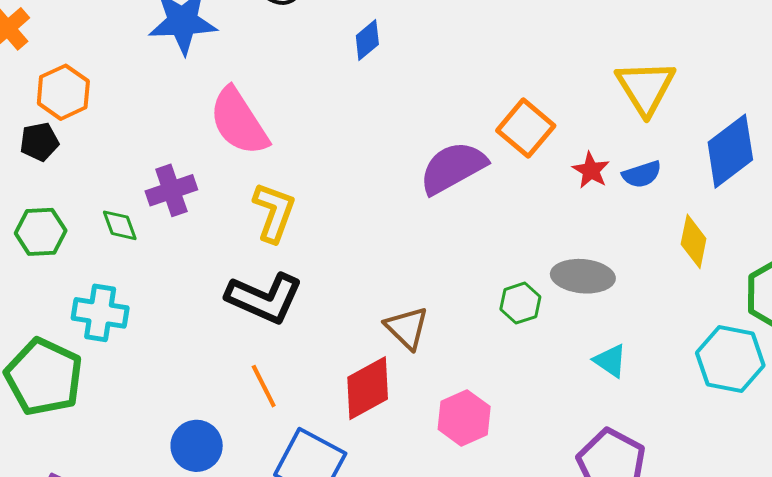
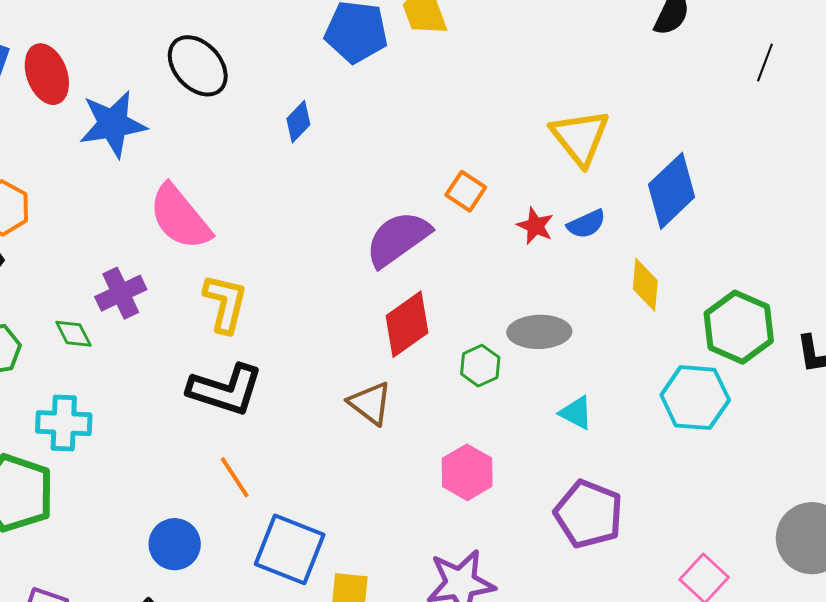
orange square: (526, 128) -> (466, 191), size x0.7
red diamond: (368, 388) -> (407, 324), moved
pink hexagon: (464, 418) -> (467, 472), moved

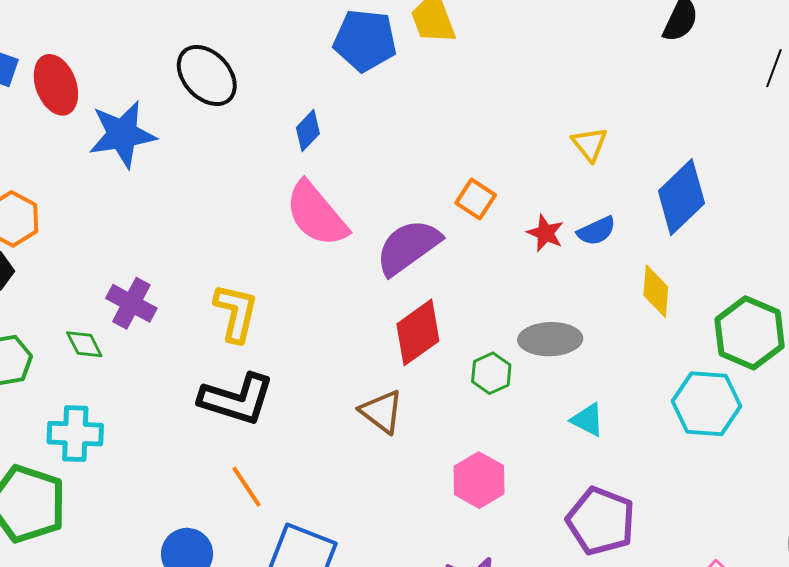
yellow triangle: (580, 137) -> (590, 144), size x0.6
pink semicircle: (180, 217) -> (316, 214), moved
purple cross: (121, 293) -> (131, 303), turned -36

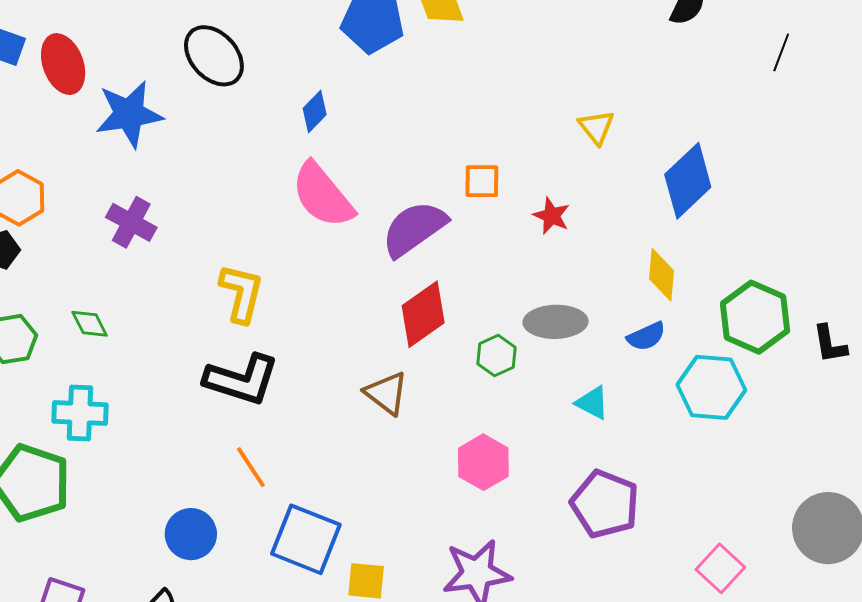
orange square: (476, 199) -> (482, 181), turned -33
blue semicircle: (596, 231) -> (646, 336), moved
purple cross: (131, 303) -> (131, 222), moved

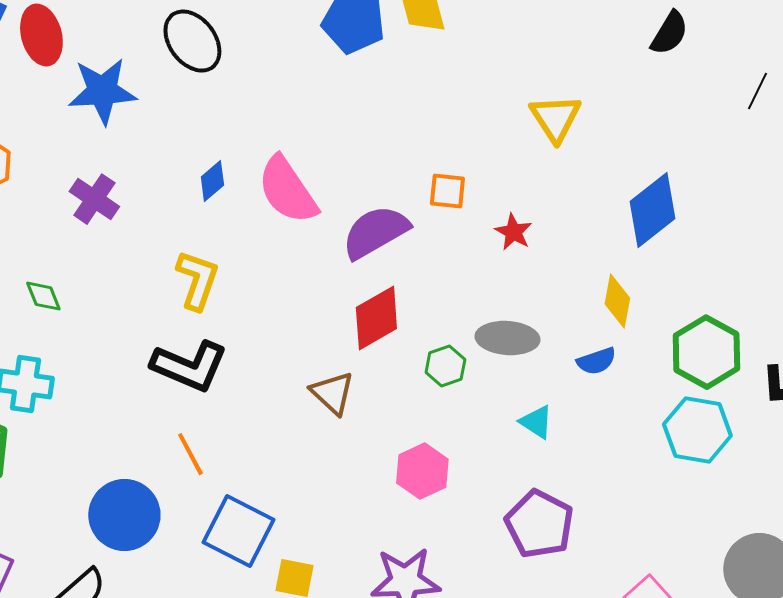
blue diamond: (315, 112) -> (212, 181), moved
yellow triangle: (596, 127) -> (555, 118), moved, size x1.4
cyan hexagon: (711, 387) -> (697, 430), moved
blue circle: (191, 534) -> (124, 515), size x1.4

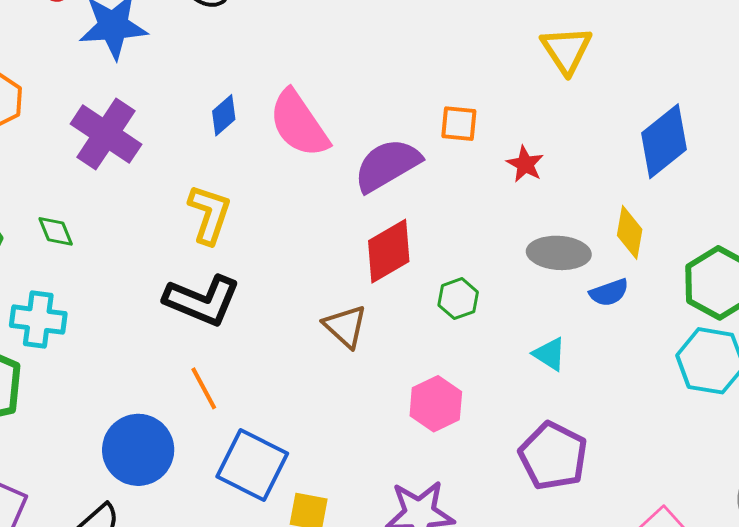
purple cross: (94, 199) -> (106, 134), size x1.4
gray ellipse: (507, 338) -> (559, 253), moved

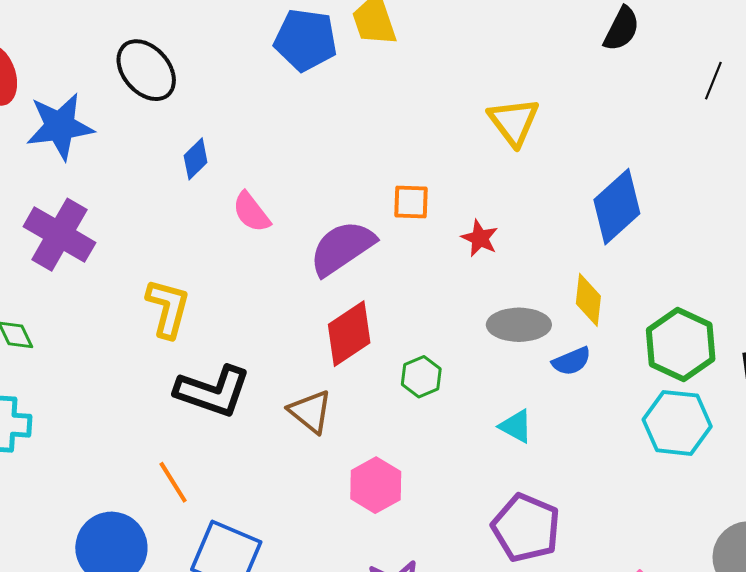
blue diamond: (224, 115) -> (196, 159), moved
pink semicircle: (299, 124) -> (251, 212), size x0.6
black L-shape: (202, 300) -> (213, 391), moved
pink hexagon: (436, 404) -> (376, 485), moved

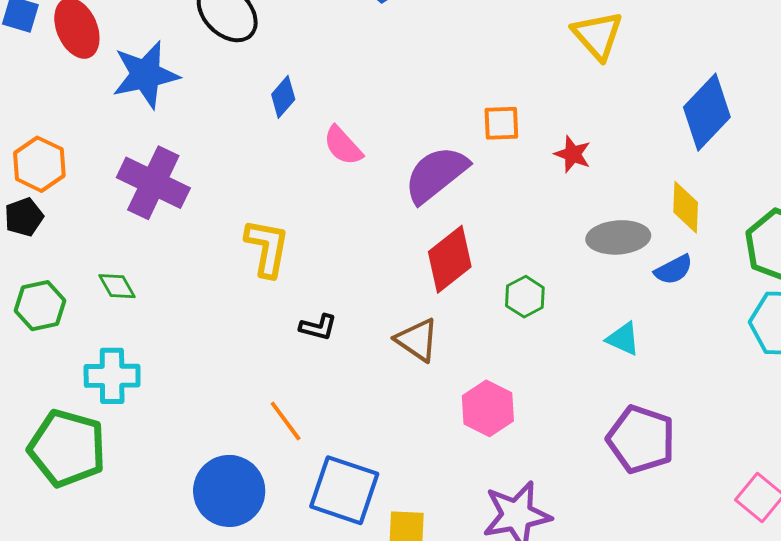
black L-shape: (213, 391) -> (318, 327), size x0.5

